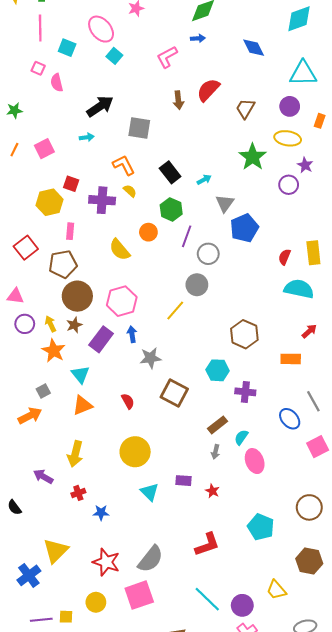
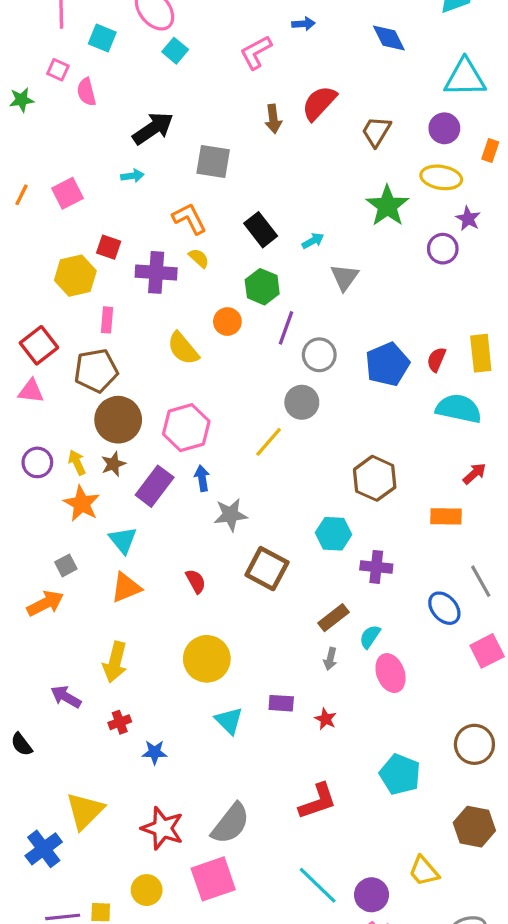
green star: (14, 111) -> (22, 100), moved
blue pentagon: (244, 228) -> (387, 364), moved
pink triangle: (15, 296) -> (31, 391), moved

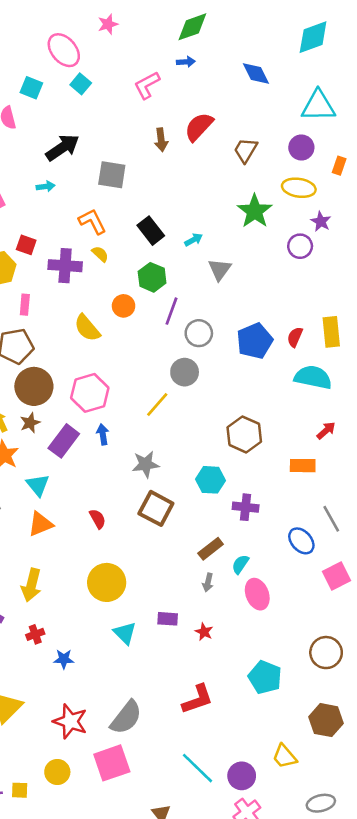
cyan square: (102, 38) -> (31, 88), moved
gray star: (231, 515) -> (146, 464), moved

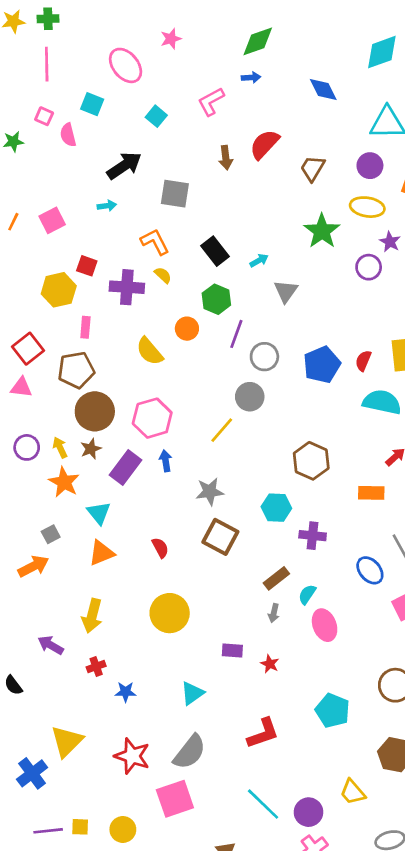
cyan square: (81, 84) -> (156, 116), moved
cyan triangle: (125, 633) -> (192, 693), moved, turned 40
yellow circle: (57, 772) -> (123, 829), moved

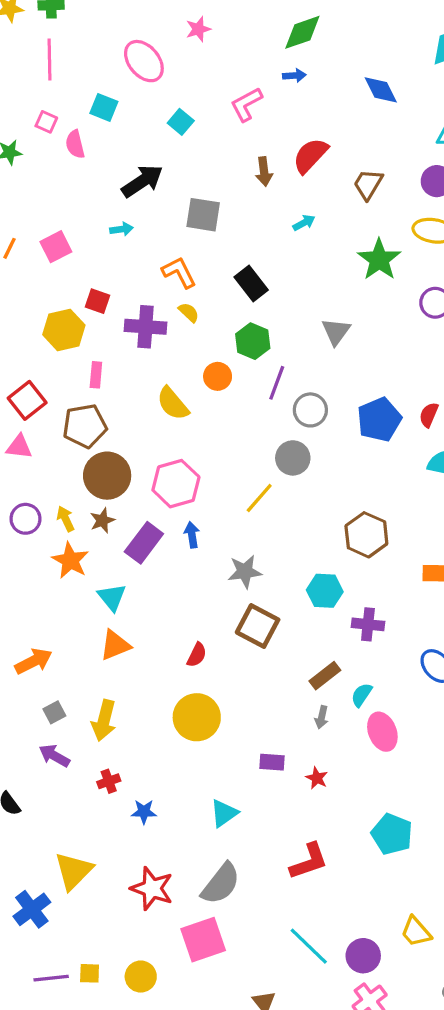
cyan arrow: (259, 260) -> (304, 223), moved
gray square: (51, 534) -> (54, 712), moved
red semicircle: (160, 548) -> (197, 655), moved, turned 55

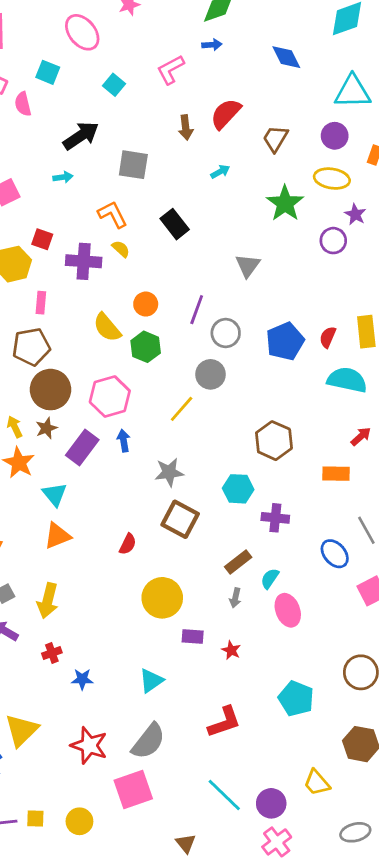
green hexagon: (253, 341) -> (146, 347), moved
yellow circle: (197, 717) -> (162, 598), moved

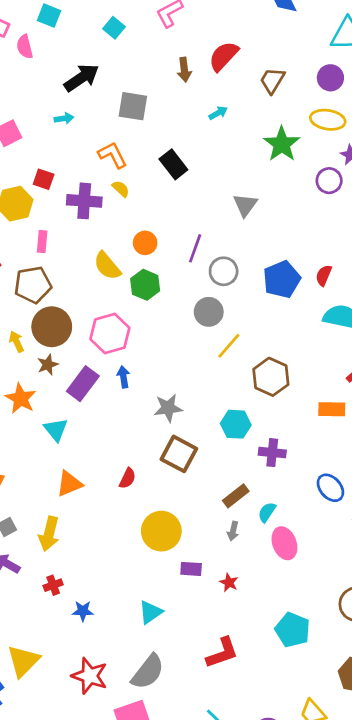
yellow line: (182, 409) -> (229, 346), moved
yellow arrow: (15, 427) -> (17, 342), moved
orange triangle: (57, 536) -> (69, 484), moved

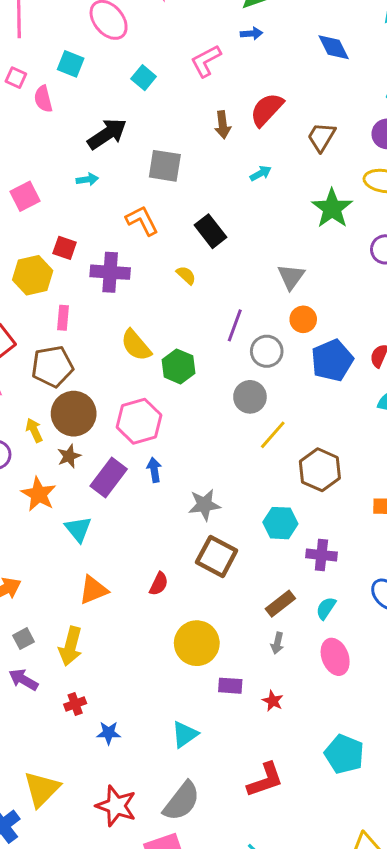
yellow semicircle: (121, 189) -> (186, 275), moved
orange circle: (145, 243) -> (303, 319), moved
cyan semicircle: (267, 512) -> (326, 608), moved

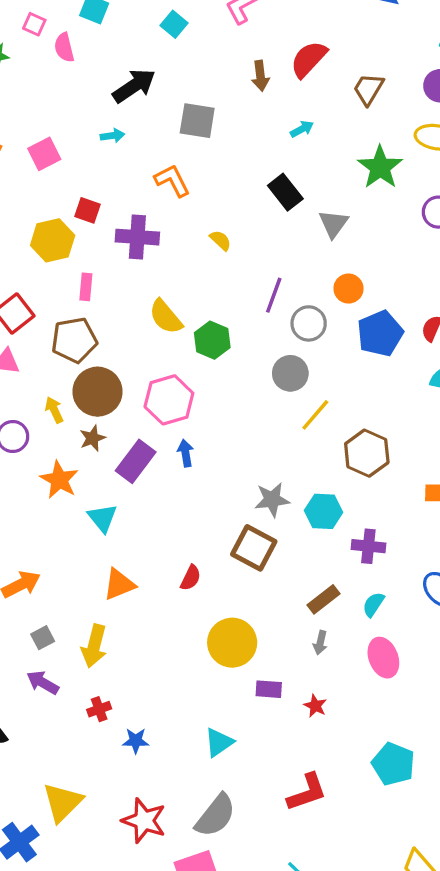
black rectangle: (210, 231) -> (285, 192), moved
gray triangle: (291, 277) -> (334, 224), moved
gray star: (204, 505) -> (272, 500), moved

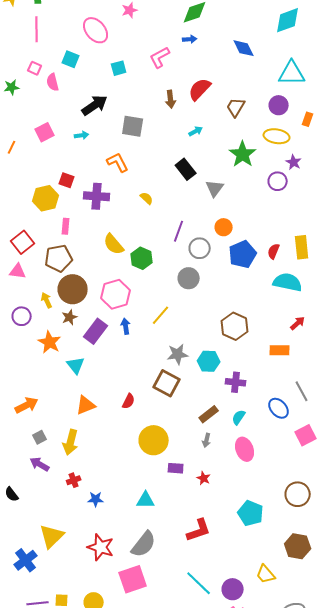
cyan square: (174, 24) -> (119, 68), turned 35
pink square: (44, 154) -> (45, 132), moved
yellow line: (315, 415) -> (161, 315), moved
cyan triangle: (219, 742) -> (146, 500), turned 36

